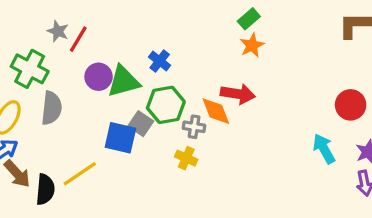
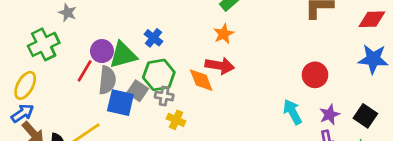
red line: (78, 39) -> (85, 71), moved
orange star: (252, 45) -> (224, 34), moved
green cross: (30, 69) -> (44, 44), turned 36
gray semicircle: (52, 108) -> (107, 80), moved
gray cross: (194, 127) -> (164, 96), moved

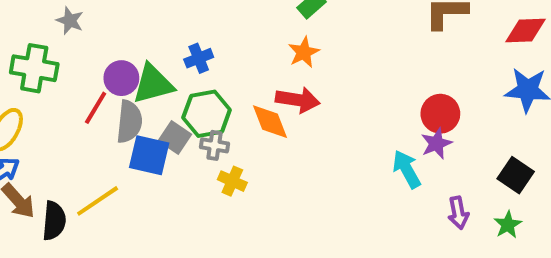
blue cross: (154, 38) -> (199, 58), turned 30
green cross: (44, 44) -> (34, 68), turned 36
purple star: (330, 115) -> (436, 143), moved

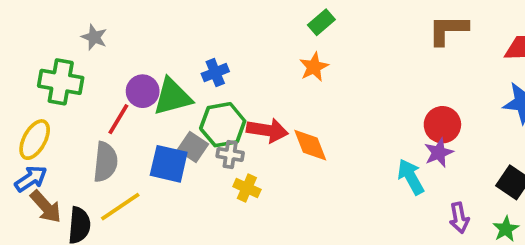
red arrow: (298, 100) -> (267, 130), moved
gray semicircle: (129, 122) -> (105, 162), moved
orange diamond: (270, 122) -> (310, 145), moved

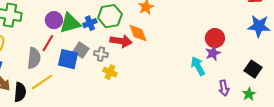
blue cross: (215, 73) -> (90, 23), moved
red line: (118, 119) -> (48, 43), moved
green hexagon: (223, 125) -> (110, 16), moved
orange diamond: (310, 145) -> (138, 33), moved

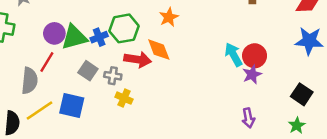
blue square: (68, 59) -> (72, 106), moved
cyan arrow: (198, 66) -> (233, 55), moved
purple arrow: (224, 88) -> (248, 118), moved

